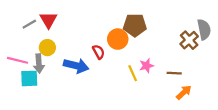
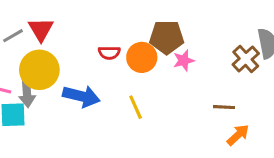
yellow circle: (47, 48) -> (39, 70), size x1.6
red semicircle: (99, 52) -> (109, 53), moved, turned 120
pink star: (146, 66) -> (184, 61), moved
yellow line: (133, 73) -> (136, 107), moved

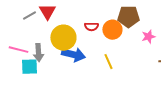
pink star: (184, 61) -> (148, 37), moved
yellow circle: (39, 70) -> (63, 38), moved

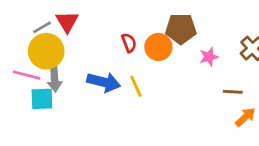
red semicircle: (91, 27) -> (129, 43), turned -112
yellow circle: (63, 38) -> (46, 51), moved
yellow line: (108, 62) -> (136, 86), moved

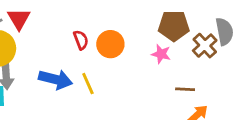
brown pentagon: (181, 29) -> (174, 26), moved
pink star: (209, 57) -> (161, 54), turned 30

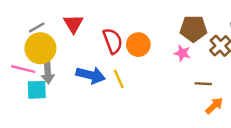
red triangle: (19, 19) -> (73, 24), moved
red semicircle: (81, 40) -> (113, 41), size x1.5

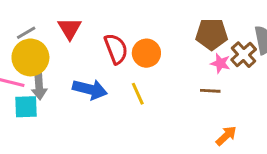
pink star: (182, 53) -> (220, 63), moved
yellow line: (119, 79) -> (138, 94), moved
brown line: (203, 84) -> (210, 91), moved
orange arrow: (214, 106) -> (226, 136), moved

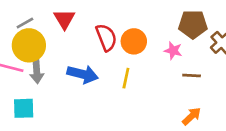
pink star: (220, 63) -> (173, 51), moved
yellow line: (138, 94) -> (126, 78), turned 36
cyan square: (26, 107) -> (24, 108), moved
orange arrow: (226, 136) -> (192, 116), moved

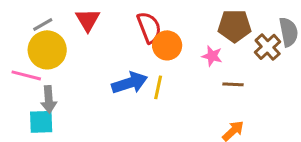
red semicircle: (106, 37) -> (149, 27), moved
gray arrow: (37, 72) -> (49, 99), moved
blue arrow: (83, 74) -> (130, 83), moved, turned -32

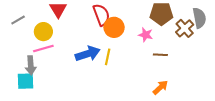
gray line: (43, 24) -> (18, 20), moved
yellow circle: (47, 50) -> (43, 32), moved, size x0.7
pink line: (26, 75) -> (43, 48), moved, turned -30

